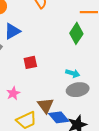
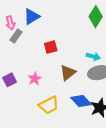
brown triangle: (45, 106) -> (68, 73), moved, turned 30

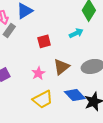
cyan arrow: (93, 56) -> (76, 33), moved, turned -40
pink star: (35, 79) -> (38, 73), moved

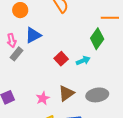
red square: (44, 41) -> (61, 59), moved, turned -32

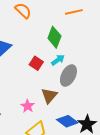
green diamond: (97, 39) -> (54, 37), moved
gray ellipse: (97, 95) -> (68, 76), moved, turned -40

